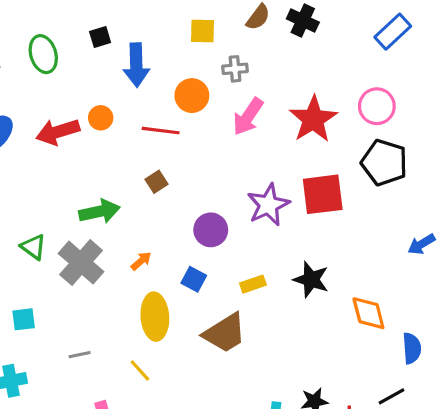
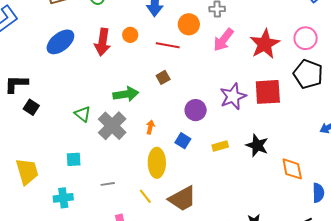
red arrow: (58, 132) -> (102, 42), turned -68
orange arrow: (141, 261) -> (150, 127), turned -40
brown trapezoid: (225, 333) -> (182, 199), moved

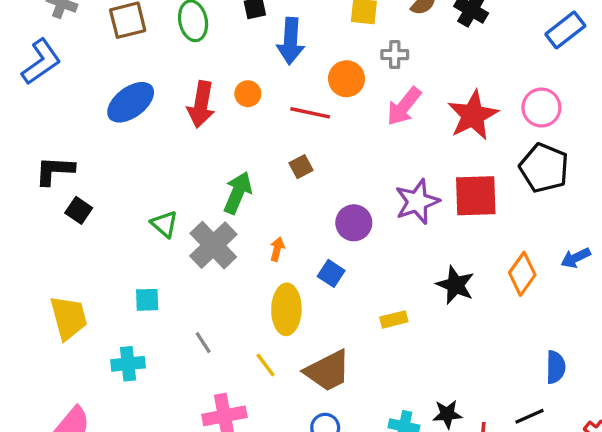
green arrow: (126, 94) -> (238, 193), turned -60
yellow rectangle: (220, 146) -> (394, 319), moved
orange diamond: (292, 169) -> (522, 274), moved, turned 45
gray line: (108, 184) -> (203, 343), turned 64

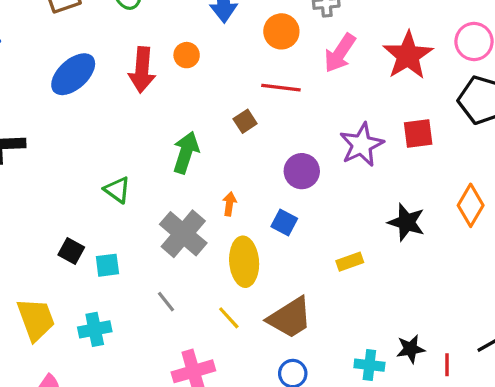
red line: (310, 113) -> (281, 88), moved
red square: (476, 196) -> (418, 134), size x0.7
black square: (79, 210) -> (71, 251), moved
gray cross: (213, 245) -> (183, 234), moved
yellow trapezoid: (69, 318) -> (36, 319), moved

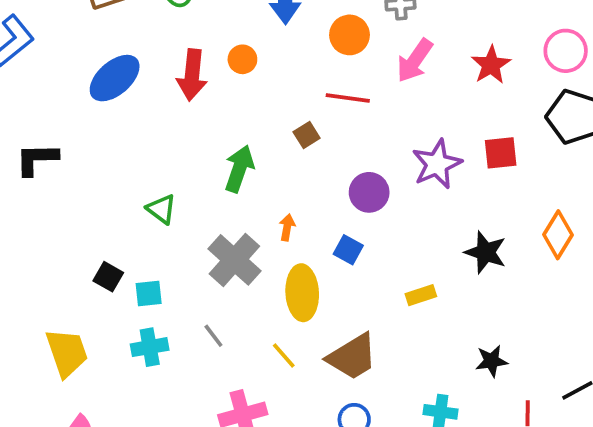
red star: (408, 55) -> (491, 65), size x0.7
cyan cross: (95, 329) -> (150, 347), moved
black star: (411, 349) -> (491, 361), moved

